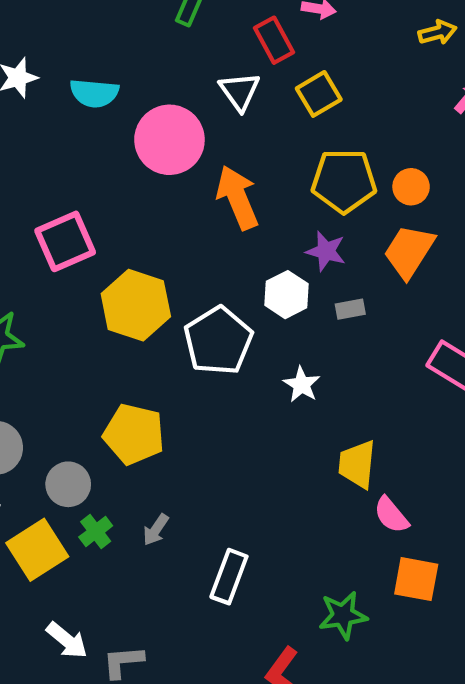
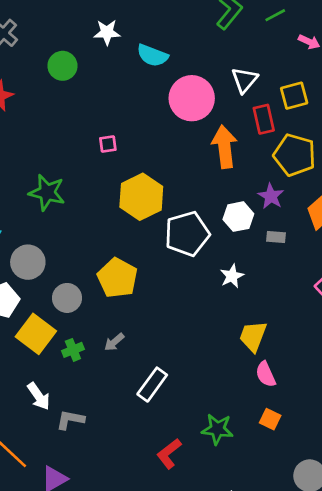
red rectangle: (274, 40) -> (264, 119), moved
pink square: (65, 241) -> (108, 144), size x0.5
green cross: (96, 531) -> (73, 350), moved
yellow square: (37, 550) -> (36, 334), turned -36
orange square: (416, 579) -> (270, 419), size x0.7

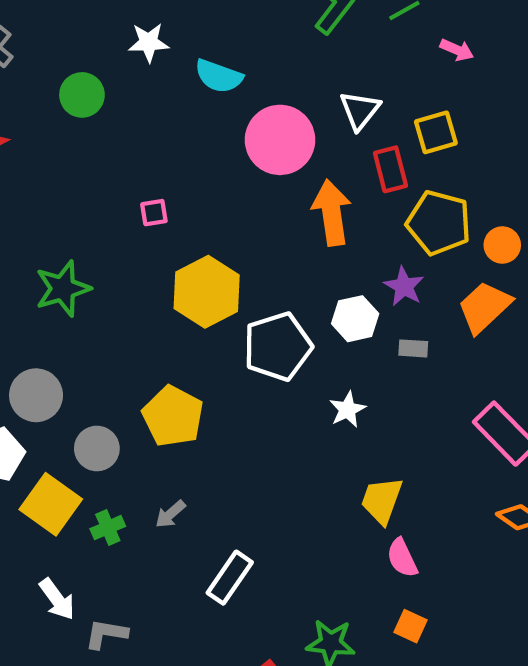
green star: (47, 193) -> (63, 289), turned -30

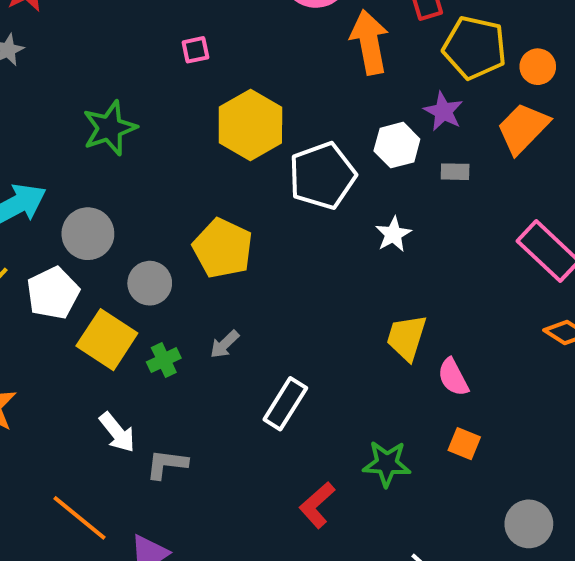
yellow trapezoid: (382, 500) -> (407, 338), moved

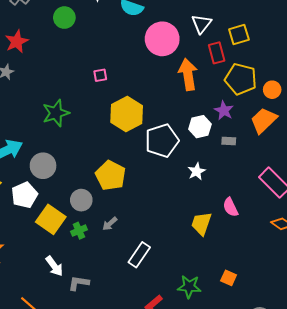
gray circle: (150, 283) -> (81, 200), moved
pink semicircle: (453, 377) -> (231, 207), moved

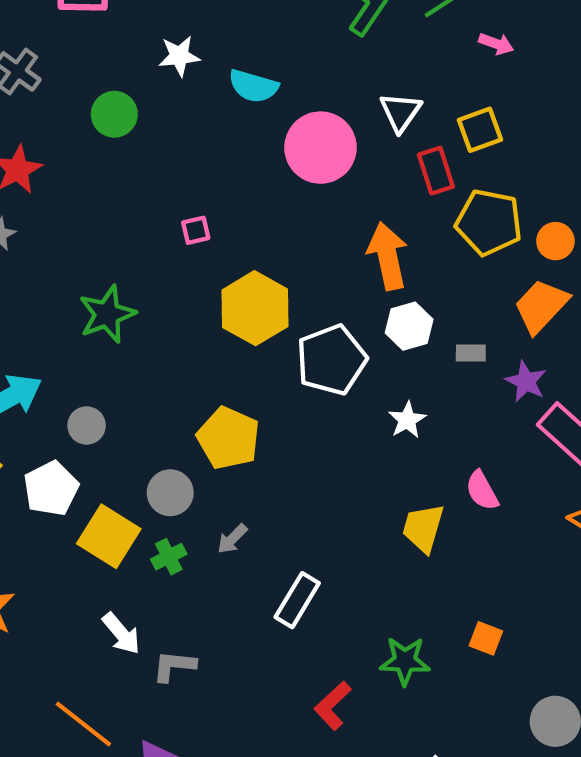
orange arrow: (188, 74) -> (388, 256), moved
purple star: (224, 110) -> (526, 381), moved
gray circle: (43, 166) -> (87, 425), size x0.7

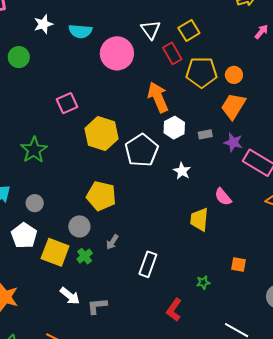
pink square: (196, 230) -> (67, 103), size x1.5
green star: (405, 661) -> (203, 282), size x0.6

